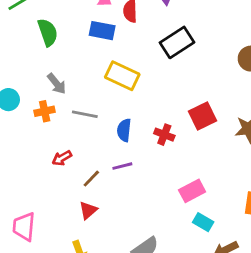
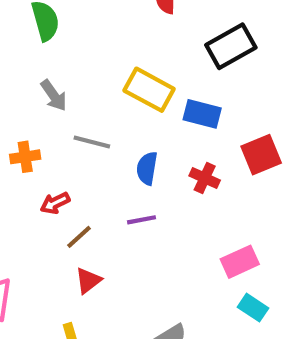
blue rectangle: (102, 31) -> (202, 114), moved
orange cross: (45, 111) -> (25, 157), moved
brown line: (91, 179) -> (79, 237), moved

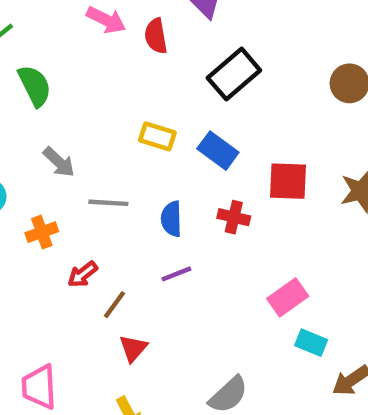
yellow rectangle: (149, 90) -> (157, 136), size x0.7
blue rectangle: (202, 114) -> (218, 151), turned 33
red square: (261, 155) -> (288, 181), turned 36

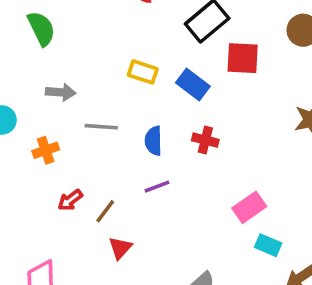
gray arrow: (59, 162) -> (61, 92), turned -40
red square: (288, 181) -> (243, 58), moved
red arrow: (83, 274) -> (70, 200), moved

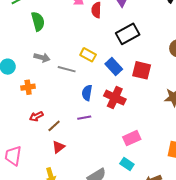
red square: (243, 58) -> (142, 70), moved
gray line: (101, 127) -> (67, 69), moved
red cross: (205, 140) -> (115, 98), size x1.5
cyan rectangle: (268, 245) -> (127, 164), moved

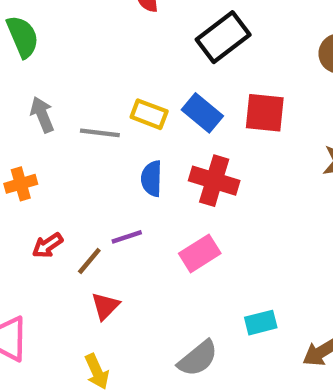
yellow rectangle: (88, 55) -> (149, 114), moved
gray arrow: (42, 58) -> (42, 115), turned -119
purple line: (84, 118) -> (127, 237), moved
pink rectangle: (132, 138) -> (200, 253), moved
cyan rectangle: (127, 164) -> (261, 323), turned -40

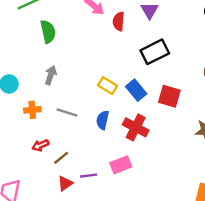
gray arrow: (42, 115) -> (51, 75), turned 30
gray line: (100, 133) -> (67, 113), moved
purple line: (127, 237) -> (89, 176), moved

